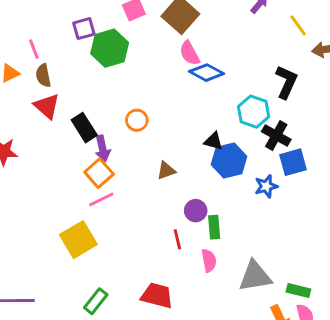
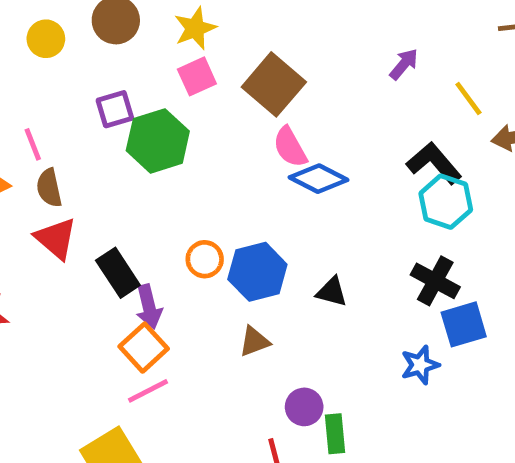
black L-shape: (286, 82) -> (434, 163), moved, turned -64
cyan hexagon: (254, 112) -> (446, 202), moved
blue hexagon: (229, 161) -> (257, 272), moved

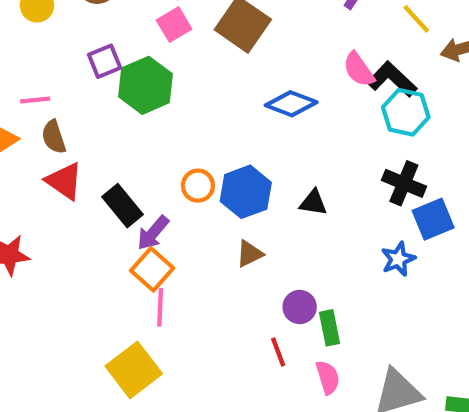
pink line: (33, 144) -> (35, 100), turned -68
pink semicircle: (290, 147) -> (359, 69), moved
purple arrow: (149, 307) -> (153, 233), turned 60
pink line: (148, 391) -> (160, 307), turned -54

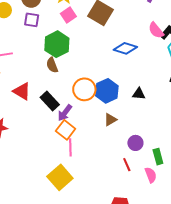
purple square: (105, 61) -> (32, 20), moved, turned 35
brown semicircle: (54, 137) -> (52, 65), moved
orange circle: (198, 186) -> (84, 89), size x1.5
green rectangle: (329, 328) -> (158, 157), moved

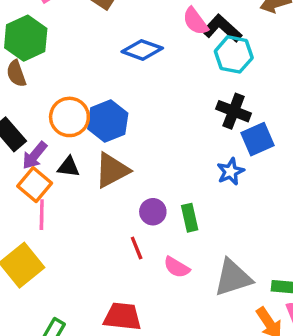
black triangle: (139, 94) -> (69, 167), moved
brown triangle: (110, 120) -> (112, 170), size x1.6
green rectangle: (158, 157) -> (190, 218), moved
pink semicircle: (151, 175) -> (177, 267), turned 140

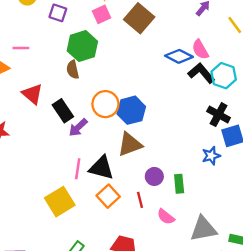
black L-shape: (222, 28) -> (201, 73), moved
blue diamond: (142, 50) -> (179, 56), moved
black triangle: (69, 167) -> (101, 168), moved, size x1.6
orange square: (35, 185) -> (108, 196), moved

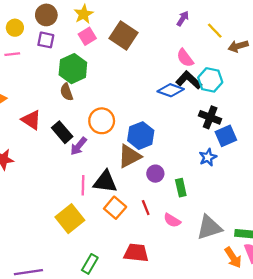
pink line: (21, 48) -> (12, 54), moved
blue diamond: (179, 56) -> (171, 90), moved
blue hexagon: (131, 110) -> (141, 136), moved
purple circle: (154, 176) -> (155, 174), moved

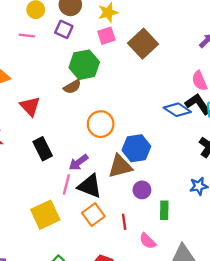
brown semicircle: (67, 92) -> (72, 87), turned -114
black rectangle: (62, 132) -> (43, 149), moved
purple arrow: (78, 146) -> (78, 162), moved

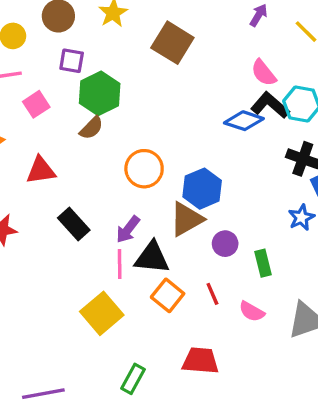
purple square: (64, 29) -> (72, 61), moved
pink square: (106, 36) -> (36, 104), moved
red triangle: (30, 106) -> (41, 170), turned -40

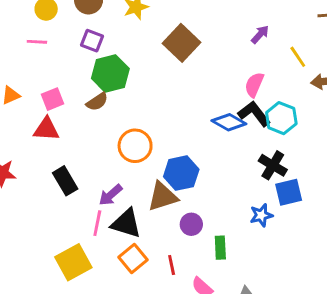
pink semicircle: (264, 73) -> (254, 85), turned 50
pink square: (36, 104) -> (52, 99), moved

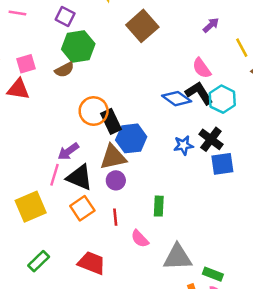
pink semicircle: (254, 85) -> (202, 68), turned -65
black rectangle: (65, 181) -> (111, 121), moved
blue star: (261, 215) -> (183, 145), moved
purple circle: (191, 224) -> (116, 180), moved

